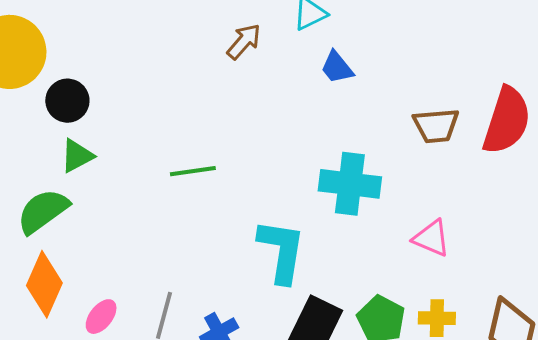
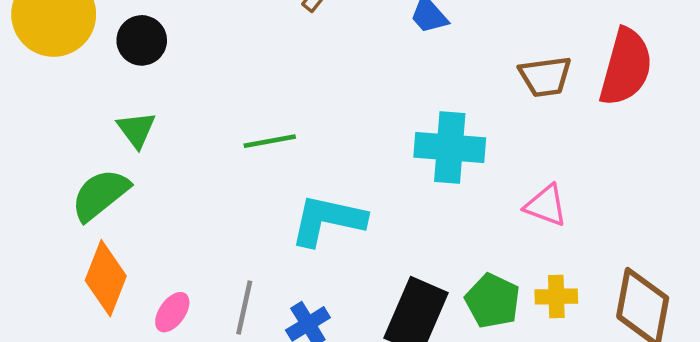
black circle: (67, 101) -> (142, 40), moved
green triangle: (77, 156) -> (136, 130), turned -36
cyan L-shape: (282, 251) -> (328, 220), moved, turned -84

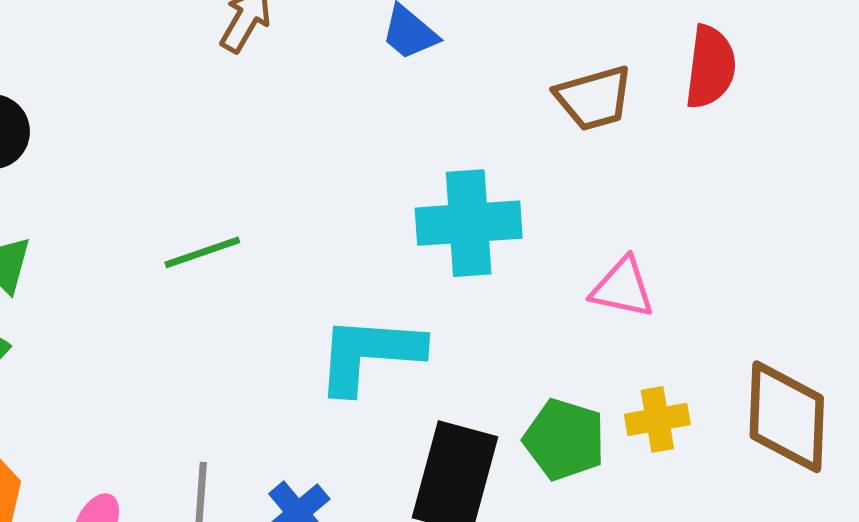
red semicircle: (626, 67) -> (710, 67), size x0.7
cyan L-shape: (328, 220) -> (369, 354), moved

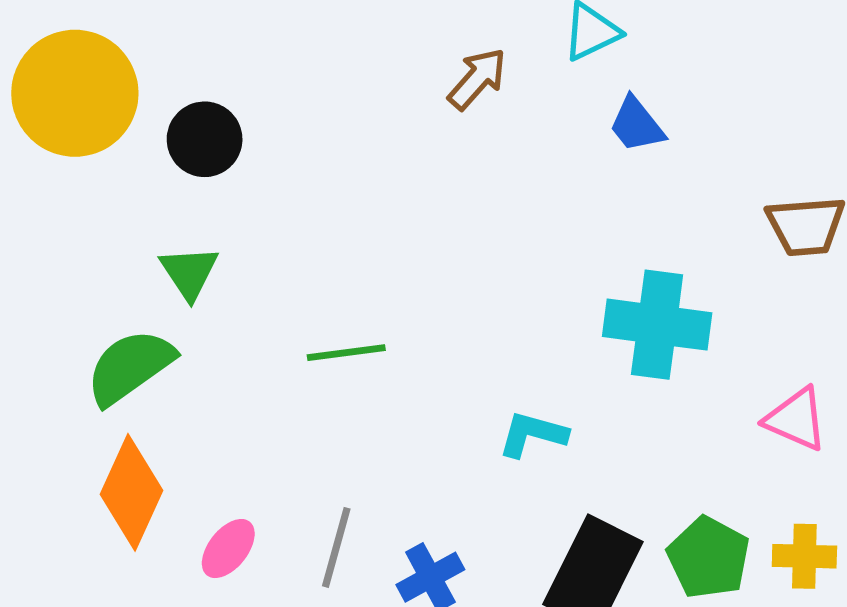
green line: (202, 252) -> (346, 353), moved
cyan L-shape: (369, 354) -> (533, 434), size x0.6

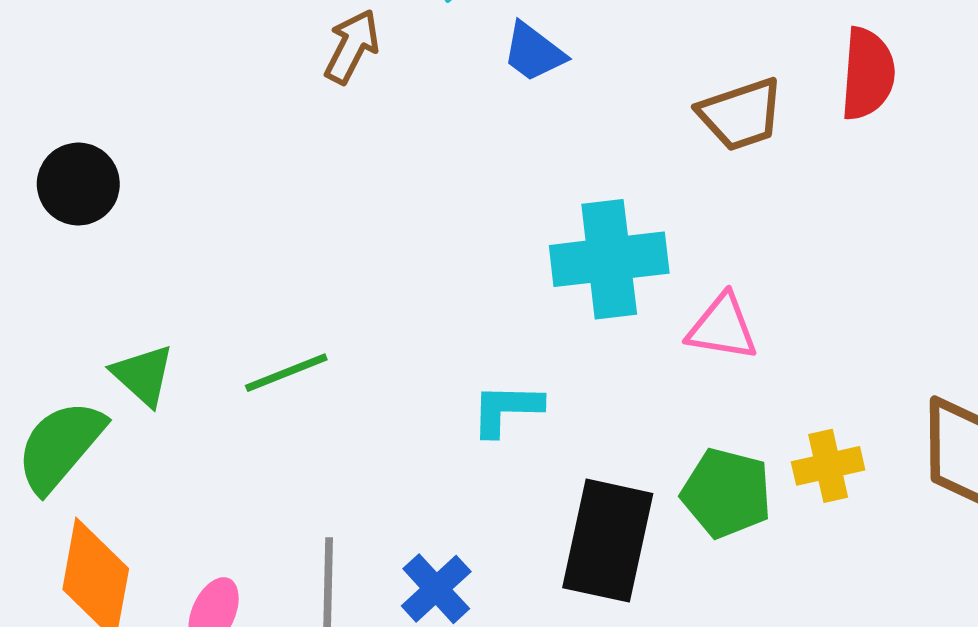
green triangle: (189, 272) -> (143, 375), moved
pink triangle: (796, 419) -> (722, 327), moved

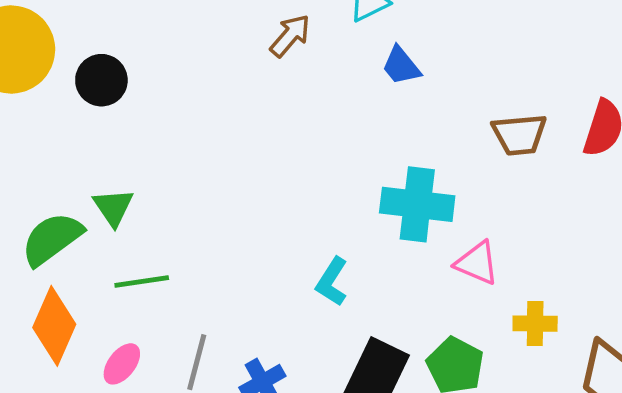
green line: (286, 373) -> (142, 281), moved
cyan L-shape: (506, 409) -> (332, 282), turned -72
yellow cross: (828, 466) -> (535, 324), moved

